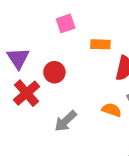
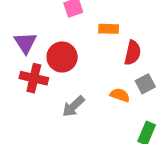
red circle: (54, 72) -> (62, 57), size x1.4
red cross: (27, 93) -> (34, 78), turned -36

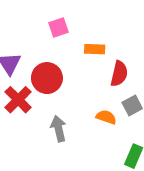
red cross: (34, 78) -> (18, 100), turned 32
gray arrow: (73, 106) -> (59, 129), turned 120

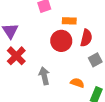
red circle: (47, 78) -> (61, 41), moved
orange semicircle: (106, 117) -> (77, 83), moved

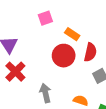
orange rectangle: (69, 21) -> (72, 34), turned 32

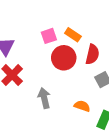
pink square: (45, 18) -> (49, 36), moved

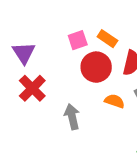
orange semicircle: (82, 106) -> (115, 101), moved

